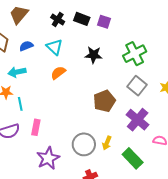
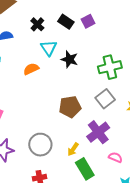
black cross: (58, 19) -> (37, 24), moved
purple square: (104, 22) -> (88, 21), moved, turned 32
cyan triangle: (54, 47) -> (49, 48), moved
yellow arrow: (107, 143) -> (73, 149), moved

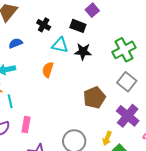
black rectangle: (66, 22) -> (78, 26), moved
cyan triangle: (49, 48) -> (60, 45), turned -30
orange semicircle: (31, 69) -> (48, 70), turned -35

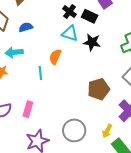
black cross: (44, 25) -> (70, 12), moved
cyan line: (10, 101) -> (40, 73), moved

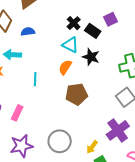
orange semicircle: (55, 57) -> (65, 67), moved
brown pentagon: (99, 89) -> (76, 94), moved

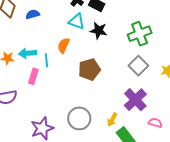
cyan arrow: (12, 55) -> (27, 53), moved
orange semicircle: (65, 67) -> (64, 45), moved
pink rectangle: (17, 113) -> (33, 76), moved

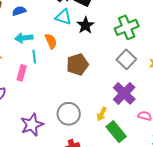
black star: (99, 31) -> (86, 25), turned 30
orange semicircle: (64, 45) -> (51, 41), turned 133
cyan arrow: (27, 53) -> (24, 38), moved

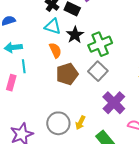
green cross: (127, 27) -> (100, 44), moved
orange semicircle: (51, 41) -> (55, 50), moved
gray square: (126, 59) -> (98, 71), moved
yellow arrow: (102, 114) -> (80, 123), moved

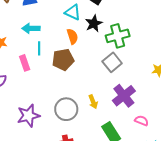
brown pentagon: (67, 74) -> (63, 60), moved
pink rectangle: (11, 83) -> (25, 63), turned -42
yellow arrow: (80, 123) -> (93, 102), moved, turned -56

